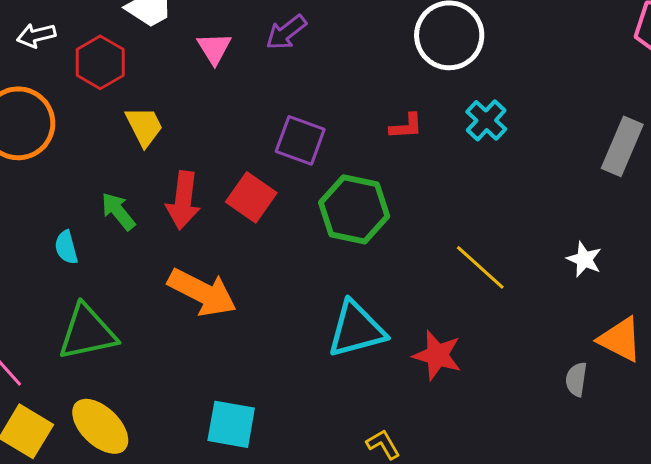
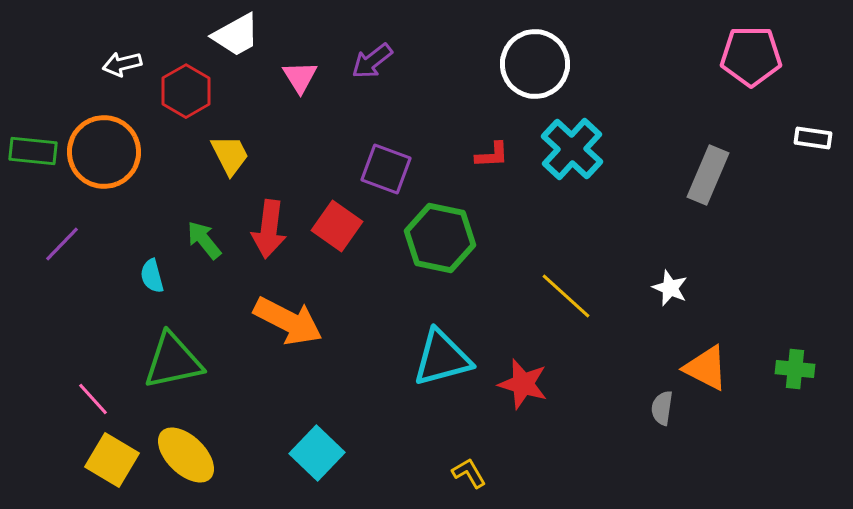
cyan cross: (486, 120) -> (572, 149), size x1.5
cyan square: (231, 424) -> (317, 453), turned 34

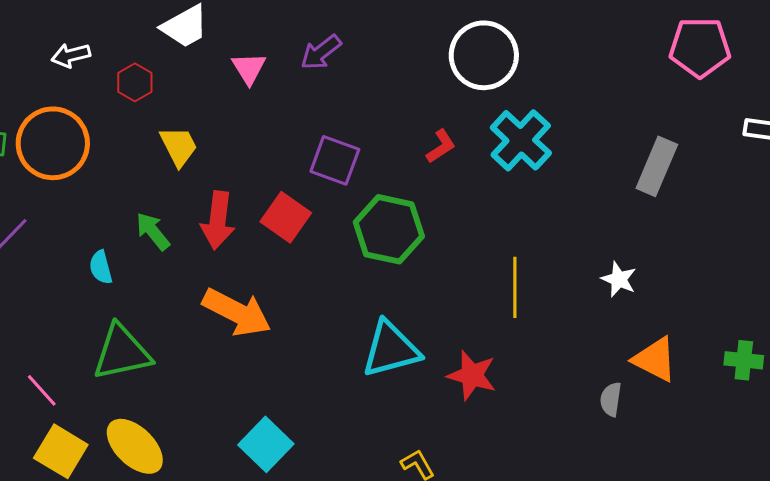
red hexagon: (186, 91) -> (135, 82), size x0.7
red L-shape: (492, 155) -> (441, 146), turned -30
yellow line: (566, 296) -> (515, 287), turned 48

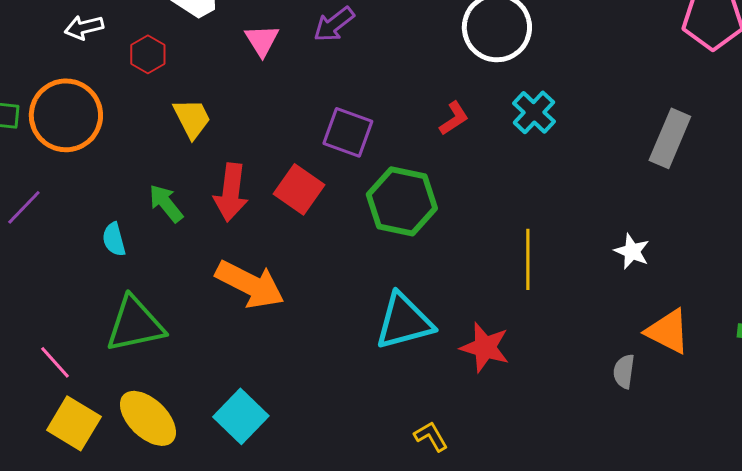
cyan cross: (521, 140) -> (534, 112), size x0.7
cyan square: (266, 444) -> (241, 416), moved

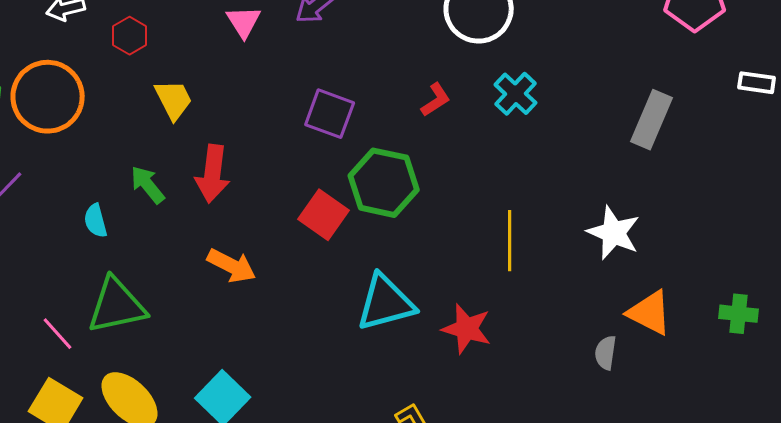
red square: (299, 189) -> (324, 215), moved
white star: (632, 251) -> (614, 233), size x1.5
orange arrow: (250, 284) -> (232, 266), size x0.7
pink line: (55, 362) -> (58, 334), moved

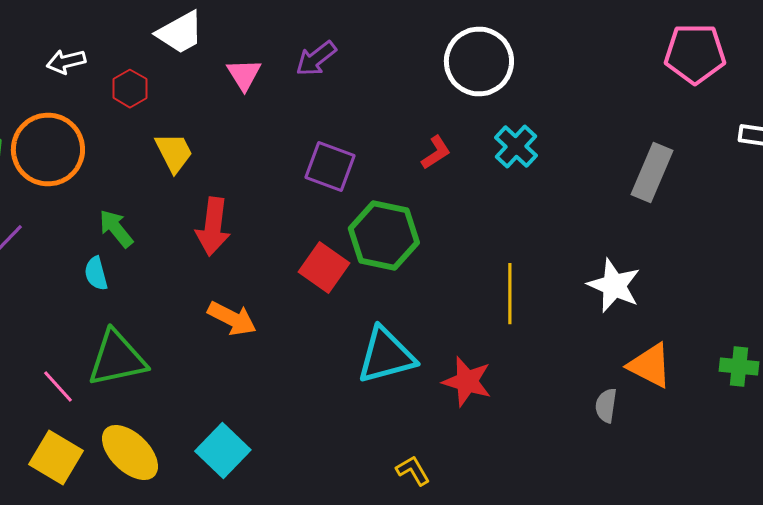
green arrow: (148, 185) -> (116, 228), moved

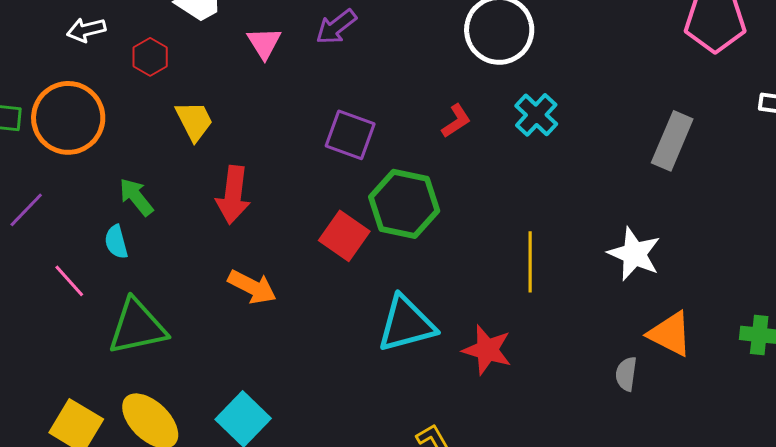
pink line: (58, 386) -> (69, 281), moved

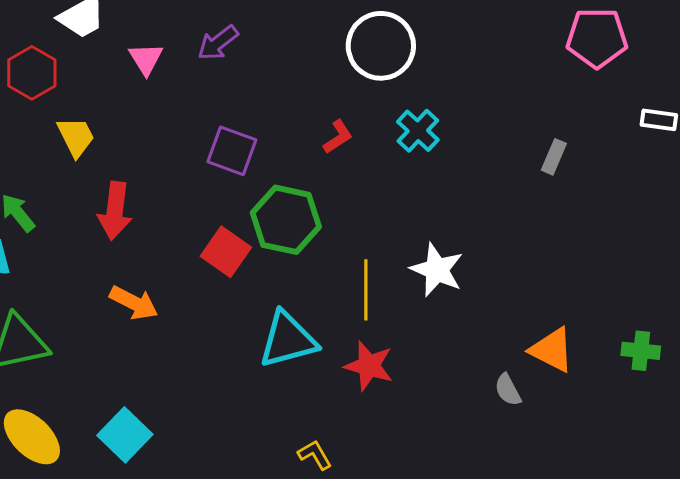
red hexagon: (150, 57) -> (32, 73), size x1.4
gray rectangle: (672, 141) -> (554, 157), size x0.6
white star: (634, 254) -> (437, 270), moved
yellow line: (530, 262) -> (366, 290), moved
gray semicircle: (626, 374) -> (508, 390), turned -36

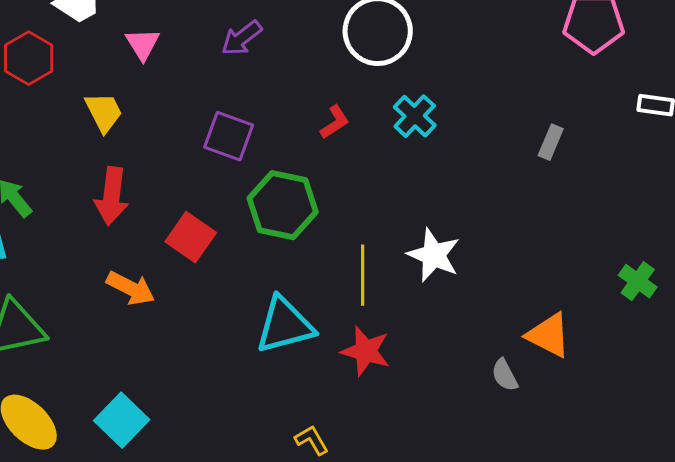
purple arrow: (218, 43) -> (242, 38), moved
yellow trapezoid: (76, 137) -> (104, 112), moved
red square: (226, 252) -> (191, 237), moved
green cross: (641, 351) -> (638, 281), moved, turned 30

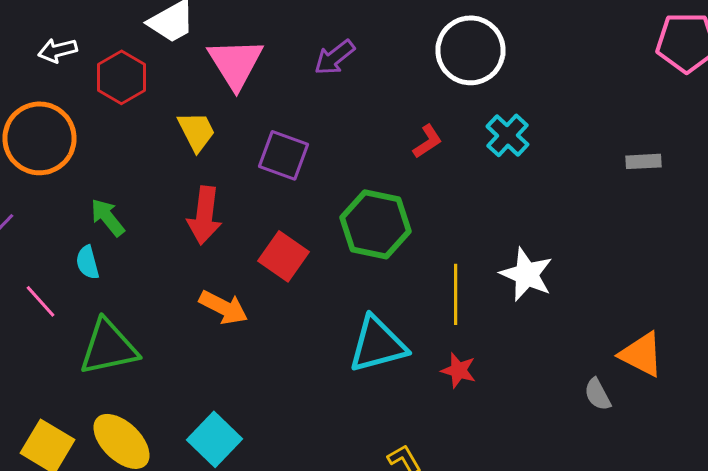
pink triangle: (143, 44) -> (236, 63), size x1.6
purple square: (229, 136) -> (284, 155), moved
gray rectangle: (551, 142) -> (644, 161), turned 64
red star: (366, 351) -> (458, 370), size x0.7

